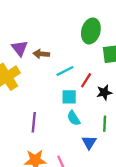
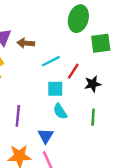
blue triangle: (89, 142) -> (46, 136), moved

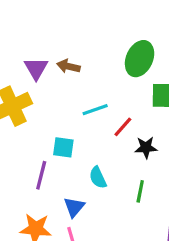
brown arrow: (26, 43) -> (68, 66), moved
cyan square: (55, 89) -> (63, 147), moved

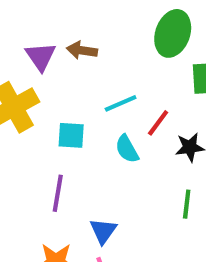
cyan square: (63, 147) -> (71, 135), moved
cyan semicircle: (98, 178) -> (127, 149), moved

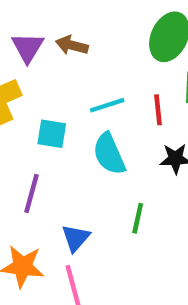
red line: (158, 123) -> (158, 110), moved, turned -48
cyan semicircle: (127, 149) -> (109, 154), size x1.4
green line: (187, 204) -> (138, 218), moved

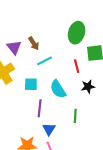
brown arrow: (72, 45) -> (34, 43), turned -128
cyan line: (107, 105) -> (45, 61), moved
purple line: (32, 193) -> (40, 108), moved

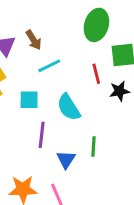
black star: (88, 87) -> (119, 91), moved
blue triangle: (49, 129) -> (66, 159), moved

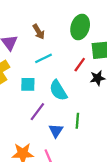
brown arrow: (34, 40) -> (39, 32), moved
red line: (96, 74) -> (80, 65), turned 49
purple line: (42, 135) -> (37, 112), turned 30

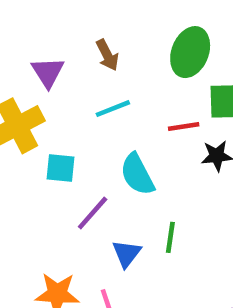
red line: (80, 65) -> (184, 127), turned 42
cyan square: (28, 84) -> (61, 168), moved

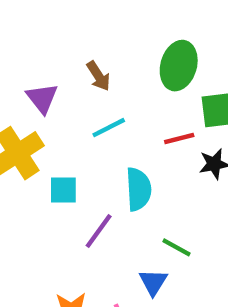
cyan semicircle: (137, 174) -> (138, 189), turned -150
green line: (170, 237) -> (176, 247), turned -64
blue triangle: (127, 254) -> (153, 282), moved

